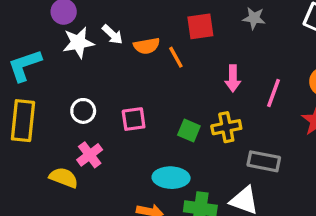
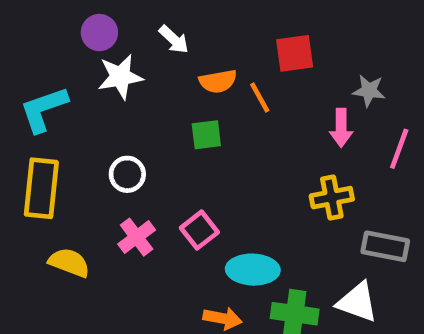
gray star: (254, 18) -> (369, 91), moved
white arrow: (112, 34) -> (174, 39), moved
pink square: (134, 119) -> (199, 230), moved, turned -30
green square: (189, 130) -> (206, 135), moved, turned -30
yellow semicircle: (64, 178) -> (69, 263), moved

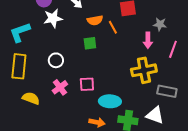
yellow cross: (332, 198) -> (144, 70), size x1.4
pink square: (199, 230) -> (87, 84), turned 35

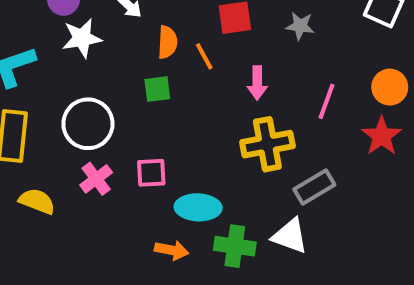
orange semicircle: (95, 20) -> (168, 42), turned -77
gray star: (160, 24) -> (300, 26), moved
pink arrow: (148, 40) -> (257, 83), moved
white circle: (56, 60) -> (88, 124), size x1.6
gray rectangle: (167, 91) -> (314, 187), turned -42

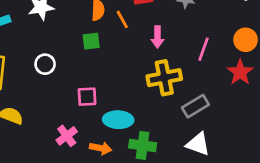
white circle: (88, 124) -> (45, 64), size x0.6
pink cross: (96, 179) -> (67, 136), moved
white triangle: (290, 236) -> (198, 144), moved

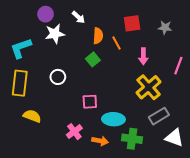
green square: (91, 41) -> (93, 59), turned -32
yellow cross: (164, 78) -> (149, 87), turned -30
gray rectangle: (195, 106) -> (159, 116), moved

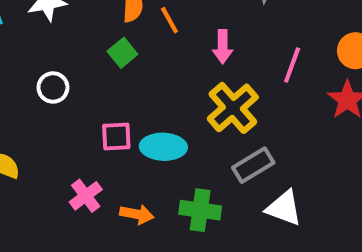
cyan ellipse: (113, 119) -> (163, 147), moved

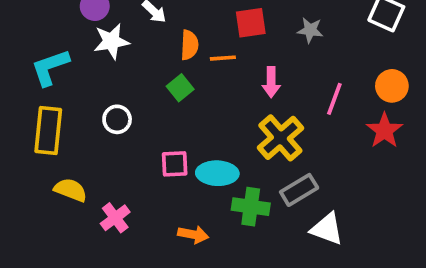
orange line: (169, 20) -> (223, 58), turned -65
pink cross: (86, 196) -> (115, 218), moved
green cross: (200, 210) -> (251, 207), moved

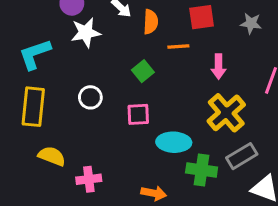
orange semicircle: (189, 45) -> (151, 22), moved
pink square: (175, 164) -> (138, 114), moved
pink cross: (115, 218) -> (89, 179), turned 30

